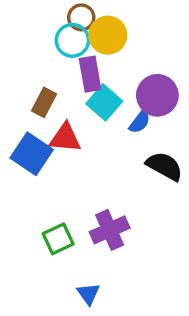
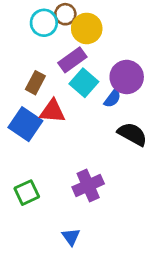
cyan circle: (72, 40) -> (44, 23), moved
purple rectangle: (90, 74) -> (72, 60), turned 64
green square: (58, 239) -> (27, 193), moved

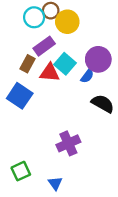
purple rectangle: (72, 60) -> (44, 46), moved
red triangle: (52, 111) -> (50, 73), moved
green square: (27, 193) -> (21, 171), moved

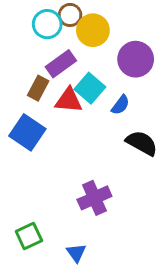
purple circle: (98, 59) -> (136, 59), moved

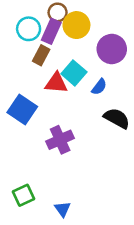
cyan circle: (47, 24) -> (29, 29), moved
purple rectangle: (61, 64) -> (51, 31), moved, turned -30
brown rectangle: (38, 88) -> (41, 55), moved
purple cross: (94, 198) -> (60, 140), moved

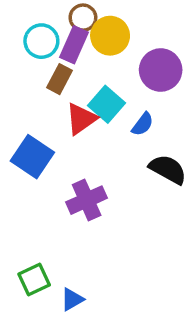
red triangle: (56, 83) -> (81, 119), turned -40
blue triangle: (63, 209) -> (72, 299), moved, turned 36

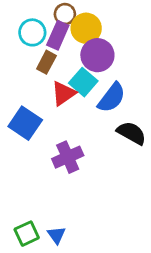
purple circle: (161, 70) -> (97, 55), moved
blue semicircle: (143, 124) -> (112, 98), size x1.6
green square: (34, 279) -> (27, 234), moved
blue triangle: (72, 299) -> (56, 235), turned -36

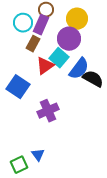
yellow circle: (86, 28) -> (77, 19), moved
black semicircle: (131, 133) -> (93, 79), moved
blue triangle: (56, 235) -> (38, 155), moved

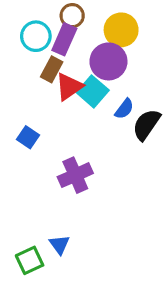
red triangle: (45, 66) -> (69, 87), moved
blue semicircle: (79, 69) -> (124, 109), size x0.6
black semicircle: (93, 79) -> (146, 125), turned -85
blue square: (18, 87) -> (28, 137), size x0.6

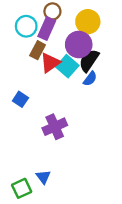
black semicircle: (146, 125) -> (89, 60), moved

